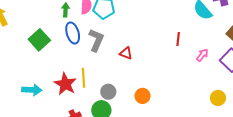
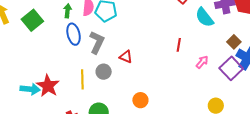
green square: (39, 40) -> (32, 20), moved
red star: (65, 84) -> (48, 86), moved
gray circle: (108, 92) -> (104, 72), moved

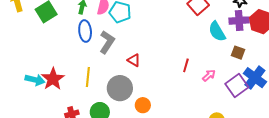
brown square: (234, 42) -> (238, 53), moved, turned -32
red line: (179, 45) -> (186, 65), moved
gray circle: (104, 72) -> (120, 88), moved, size x1.6

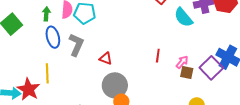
brown square: (238, 53) -> (187, 73), moved
yellow line: (88, 77) -> (47, 73), moved
gray circle: (120, 88) -> (115, 85), moved

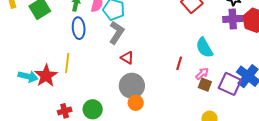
cyan semicircle: (183, 17) -> (204, 48), moved
gray L-shape: (76, 45) -> (117, 33), moved
purple square: (211, 68) -> (230, 84), turned -30

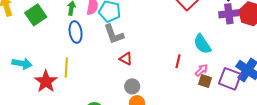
gray L-shape: (117, 33) -> (114, 34), turned 130
cyan arrow: (28, 76) -> (22, 64), moved
gray circle: (132, 86) -> (132, 86), size x0.6

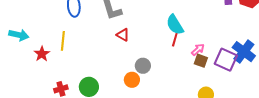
cyan semicircle: (202, 44) -> (175, 25), moved
red star: (46, 81) -> (42, 54), size x0.7
gray circle: (132, 86) -> (143, 66), moved

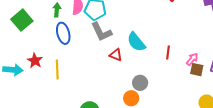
cyan semicircle: (175, 25) -> (136, 42), moved
red star: (42, 54) -> (35, 61), moved

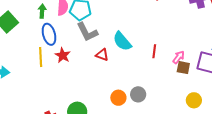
red star: (35, 61) -> (63, 55), moved
yellow line: (57, 69) -> (41, 57), moved
gray circle: (140, 83) -> (138, 94), moved

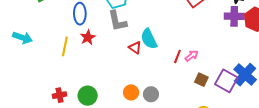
red triangle: (102, 55) -> (135, 48), moved
yellow line: (41, 57) -> (65, 46), moved
pink arrow: (179, 57) -> (192, 56), moved

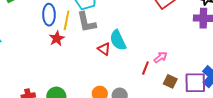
yellow line: (65, 46) -> (67, 20), moved
red line: (177, 56) -> (145, 68), moved
purple square: (226, 81) -> (195, 83), turned -30

